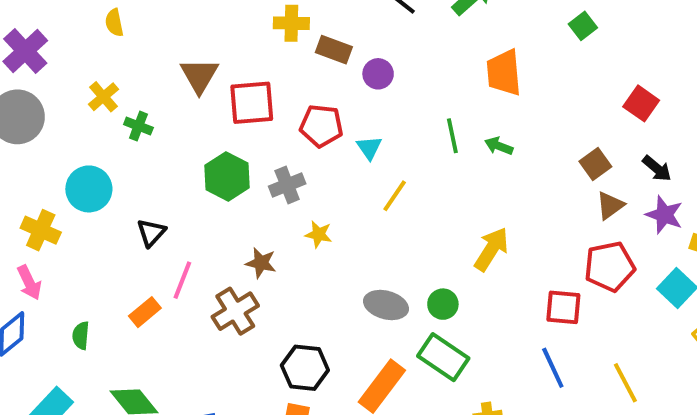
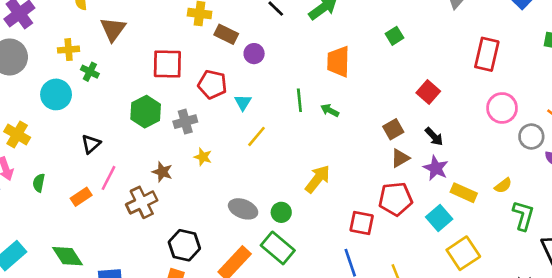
brown triangle: (199, 75) -> (113, 29), moved
yellow cross: (103, 97) -> (69, 50), turned 30
cyan circle: (89, 189) -> (56, 94), moved
green semicircle: (81, 335) -> (39, 183), moved

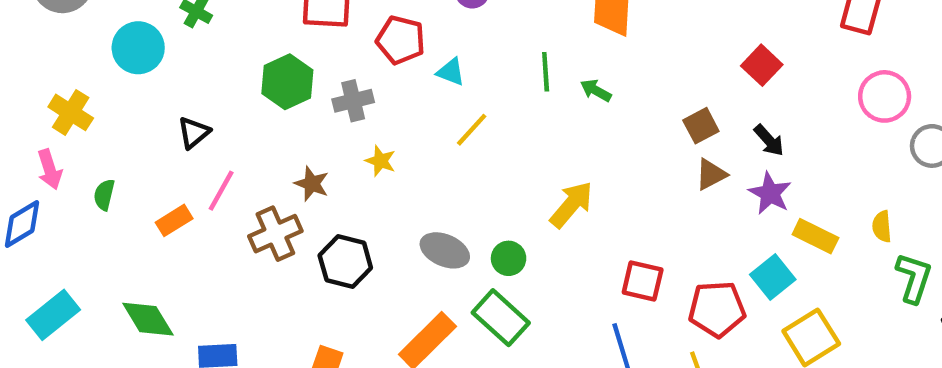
cyan triangle: (243, 102) -> (451, 72), turned -42
yellow semicircle: (503, 186) -> (882, 226), turned 120
red pentagon: (395, 199) -> (717, 309), moved
black hexagon: (184, 245) -> (345, 262), moved

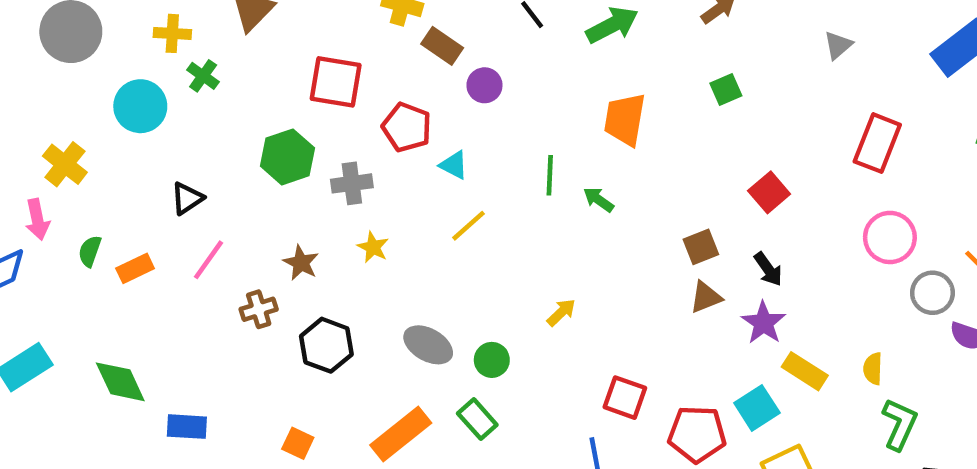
yellow arrow: (571, 205) -> (561, 312), size x0.6
orange rectangle: (174, 220) -> (135, 268), moved
brown cross: (275, 234) -> (259, 309), size x0.7
green rectangle: (501, 318) -> (477, 419), size x0.7

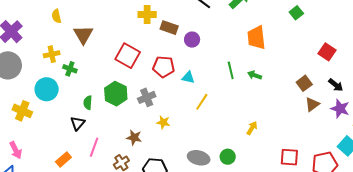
red square: (336, 82) -> (128, 56), turned 35
yellow cross: (65, 164) -> (22, 111), moved
green semicircle: (90, 251) -> (88, 103), moved

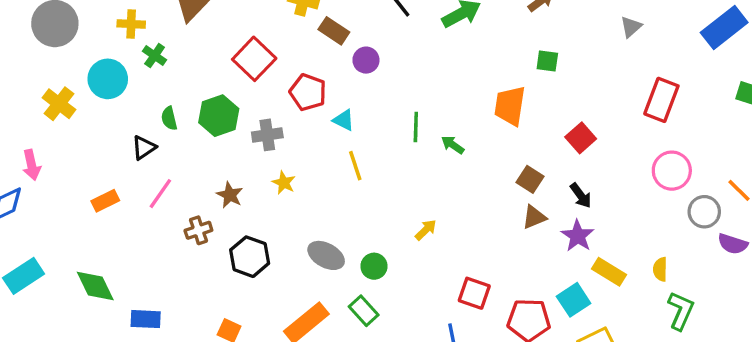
green square: (296, 13) -> (547, 61), turned 32
orange trapezoid: (256, 38) -> (510, 106), moved
brown square: (304, 83) -> (530, 179), turned -35
yellow line: (202, 102) -> (355, 166), turned -66
green semicircle: (88, 103) -> (169, 118), turned -32

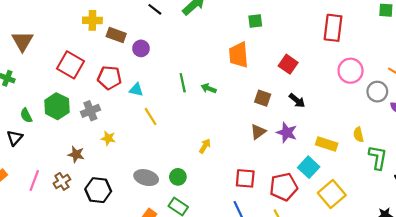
pink line: (160, 194) -> (34, 180), moved
brown triangle: (534, 217) -> (258, 132), moved
purple star: (578, 236) -> (287, 133), moved

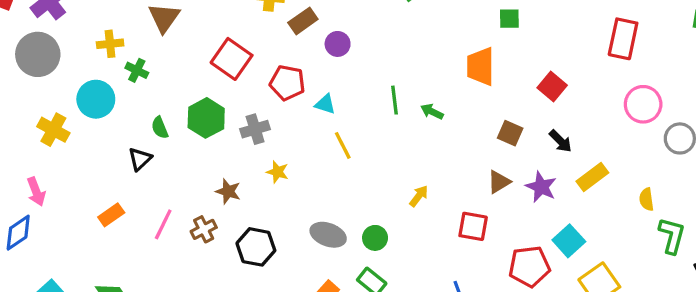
brown rectangle: (116, 35) -> (303, 21), turned -60
yellow rectangle: (327, 144) -> (592, 177), moved, turned -60
red square: (245, 178) -> (473, 226), moved

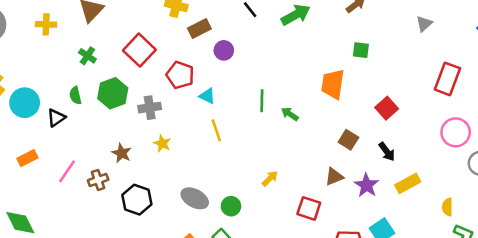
green cross: (137, 70) -> (87, 56), moved
cyan circle: (96, 99) -> (25, 103), moved

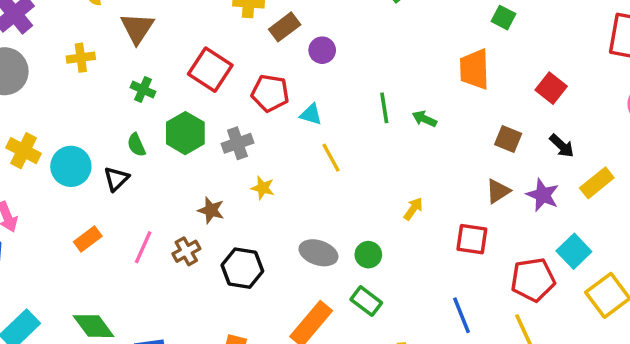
green square: (361, 50) -> (504, 18), turned 30

